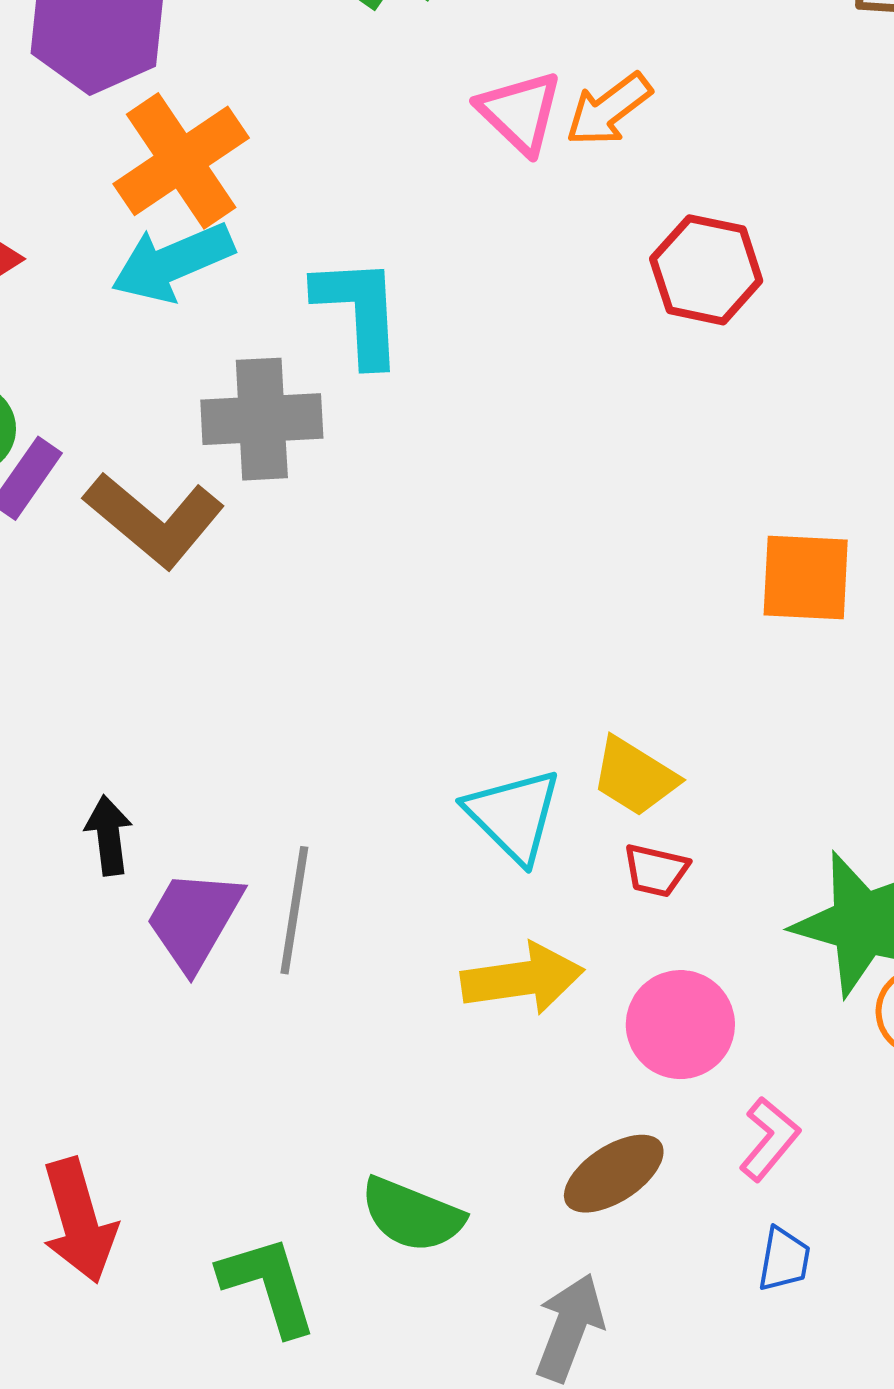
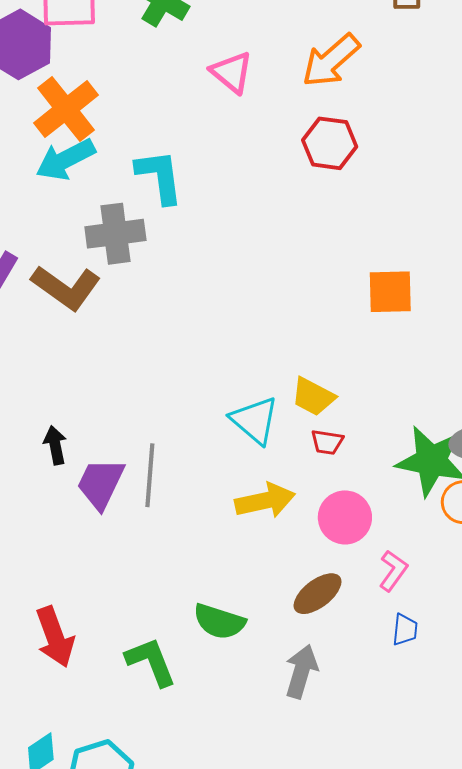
orange arrow: (609, 109) -> (331, 60), moved, size x1.4

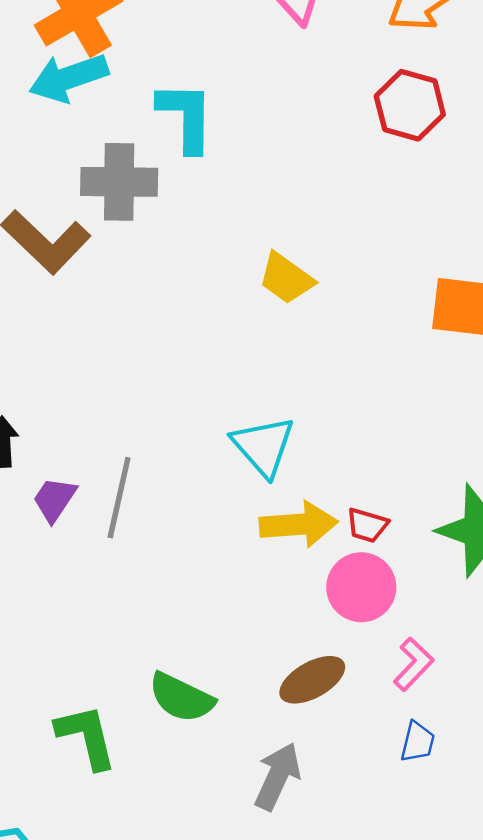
yellow trapezoid: (313, 397) -> (286, 278), moved
red trapezoid: (327, 442) -> (367, 525), moved
purple trapezoid: (101, 484) -> (54, 499), size x0.7
yellow arrow: (265, 501) -> (299, 524), moved

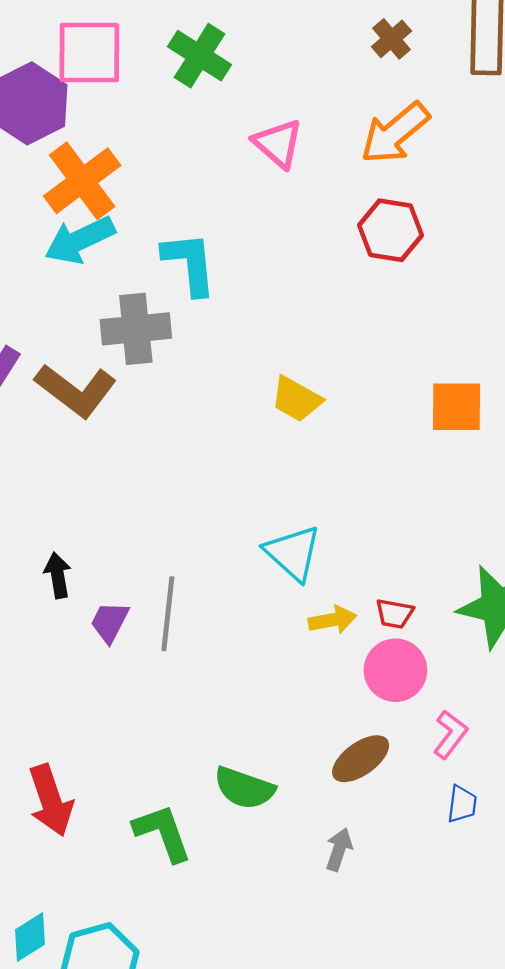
yellow arrow: (299, 524) -> (333, 620), size x0.7
gray arrow: (277, 776) -> (339, 849), size x0.7

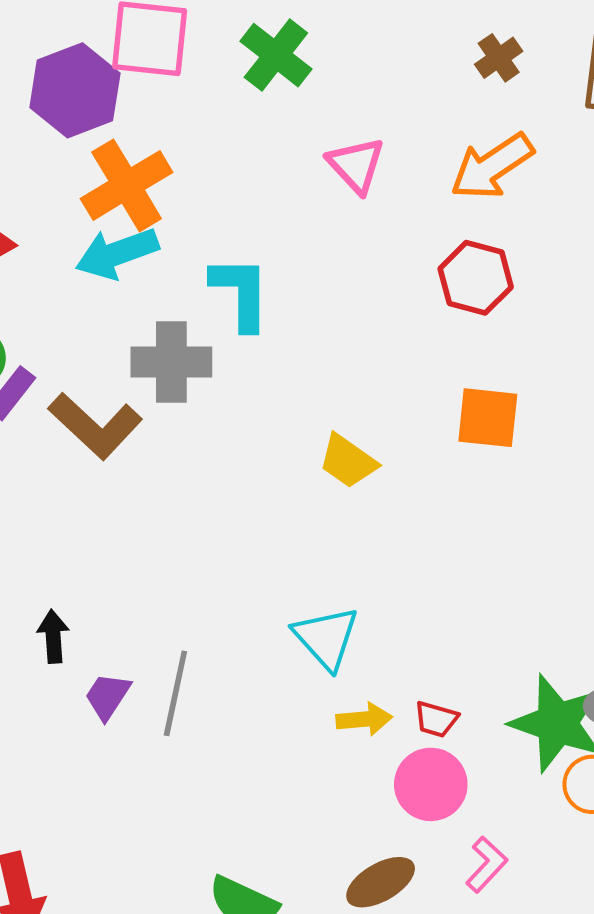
orange square: (457, 407) -> (488, 418), moved

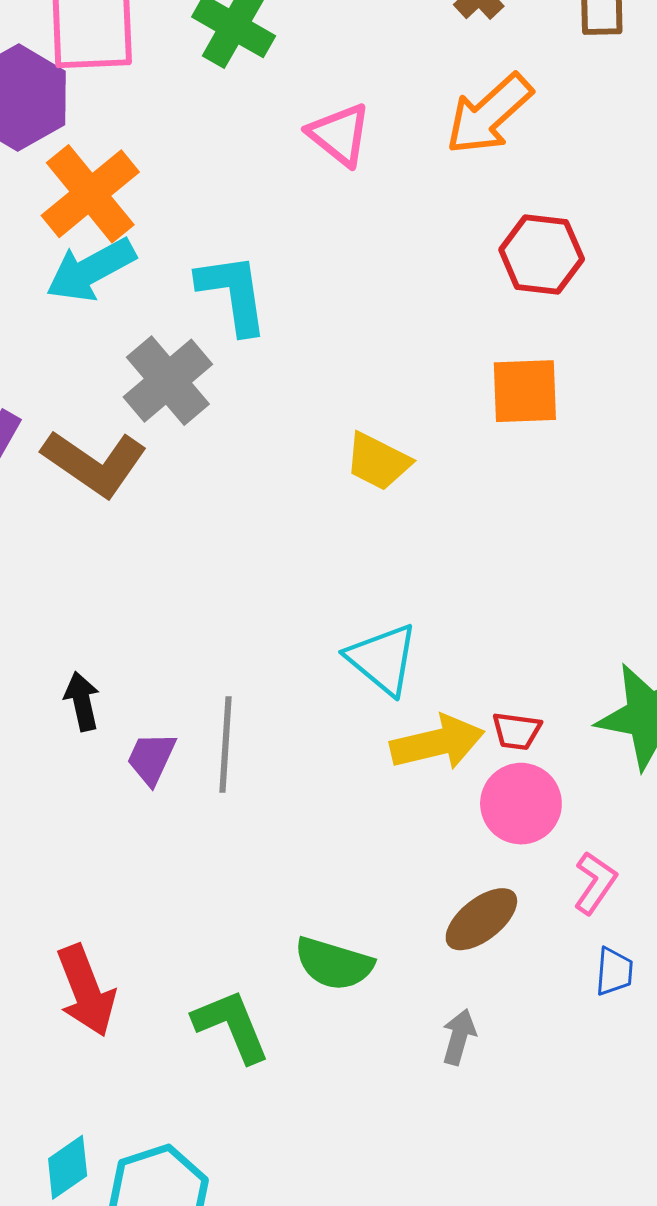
red hexagon: (476, 278) -> (542, 254), moved
gray cross: (171, 362) -> (168, 381), turned -32
yellow arrow: (364, 719) -> (437, 743), size x1.5

